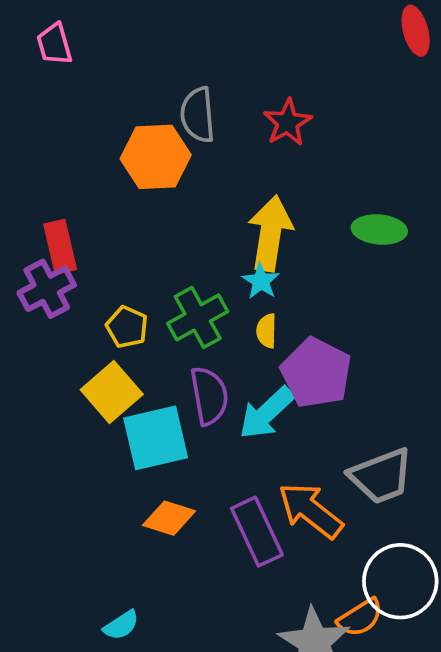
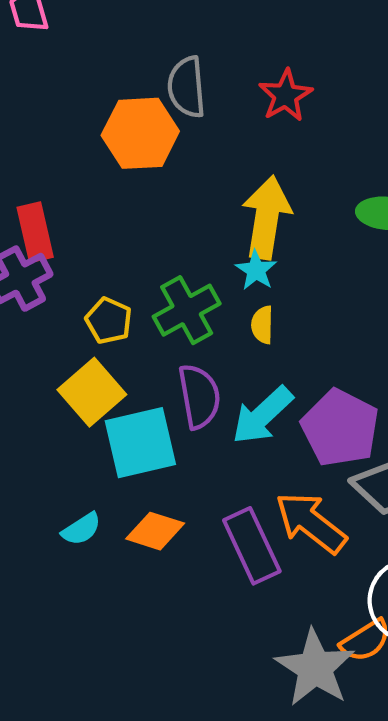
purple pentagon: (316, 373) -> (340, 428), moved
cyan semicircle: (121, 625) -> (81, 529), moved

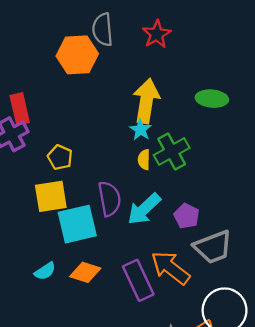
green cross: (187, 310) -> (172, 152), moved
yellow square: (92, 392) -> (51, 196), turned 32
purple pentagon: (340, 428) -> (187, 216), size x0.6

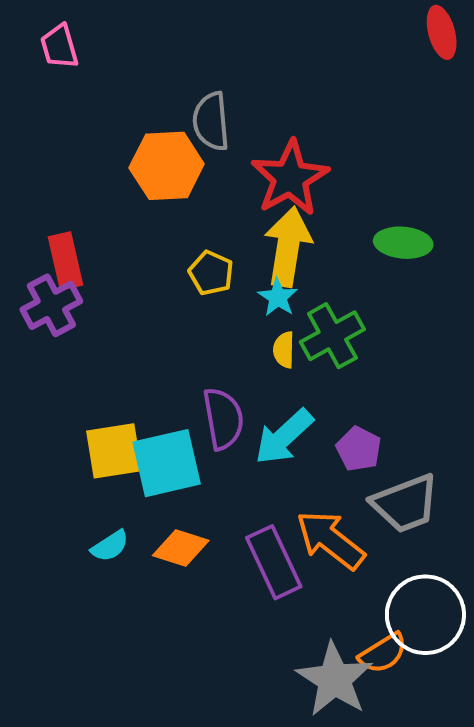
red star: (157, 34) -> (290, 178), moved, size x1.5
yellow pentagon: (60, 157) -> (211, 273), moved
yellow square: (51, 196) -> (114, 451), moved

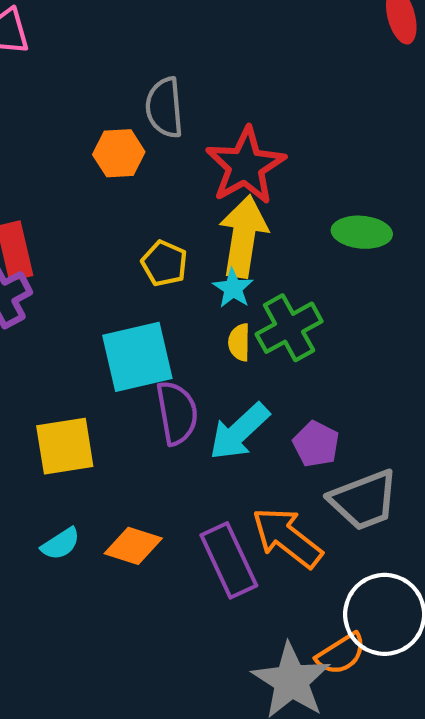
orange hexagon: (167, 166) -> (119, 153), size x0.7
cyan square: (167, 463) -> (137, 357), moved

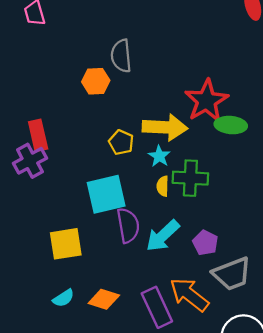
red star: (245, 166) -> (207, 101), moved
yellow arrow: (243, 236) -> (165, 127), turned 84
green cross: (289, 328) -> (190, 178), turned 32

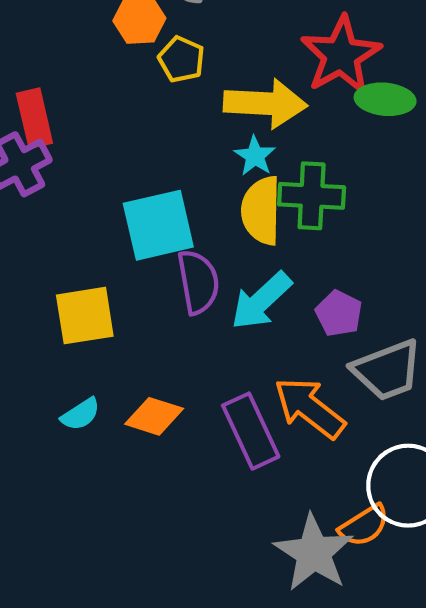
yellow pentagon: (121, 142) -> (181, 59), moved
yellow semicircle: (163, 186) -> (261, 211), size x1.8

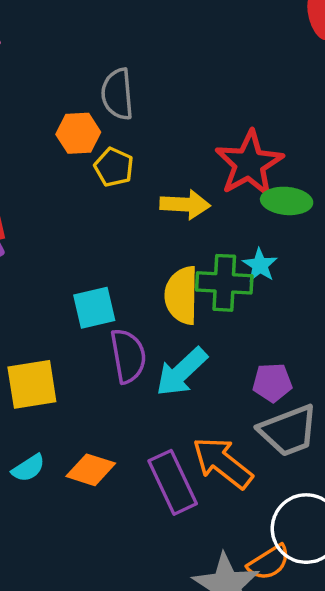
yellow arrow: (265, 103) -> (185, 205), size x0.7
cyan star: (255, 156) -> (260, 265), moved
cyan square: (158, 225) -> (94, 308), size x0.7
purple pentagon: (339, 313) -> (272, 383), moved, turned -30

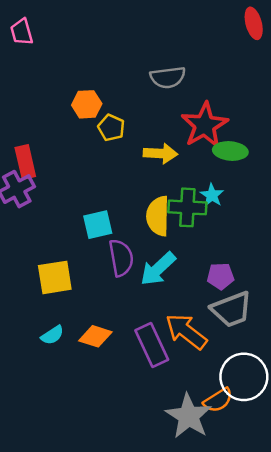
gray semicircle: (117, 94) -> (168, 77), moved, turned -92

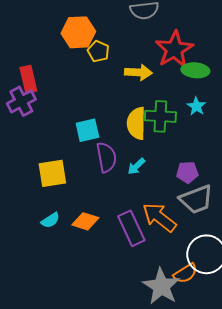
orange hexagon: (87, 104) -> (78, 32), size x1.4
cyan star: (212, 195) -> (196, 106), moved
cyan arrow: (158, 269) -> (136, 166), size x0.6

